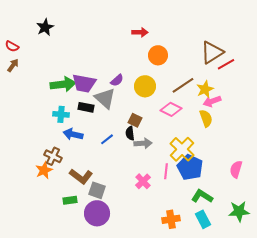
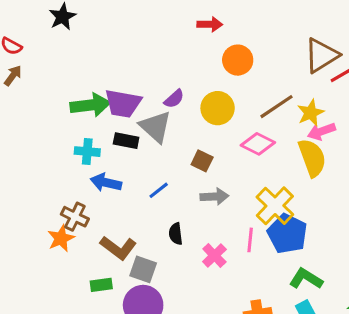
yellow semicircle: (206, 118) -> (312, 158), size x1.4
black semicircle: (130, 133) -> (176, 234), moved

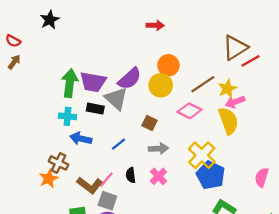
orange circle: (238, 60) -> (168, 65), moved
purple semicircle: (174, 99) -> (130, 79), size x1.6
green arrow: (90, 105) -> (70, 83), turned -76
pink line: (250, 240) -> (106, 180), moved, turned 35
pink cross: (214, 255) -> (158, 176), moved

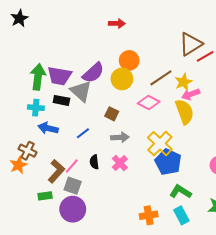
brown L-shape: (90, 185) -> (56, 171), turned -85

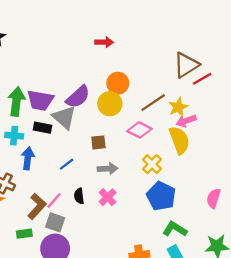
brown square: (112, 114) -> (98, 142), turned -32
blue arrow: (48, 128) -> (28, 158), turned 84
yellow cross: (160, 144) -> (152, 164), moved, size x0.7

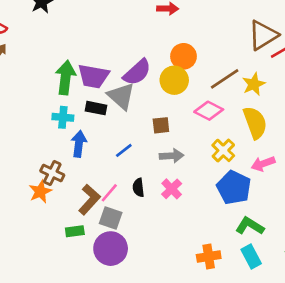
pink arrow: (186, 121) -> (263, 164), moved

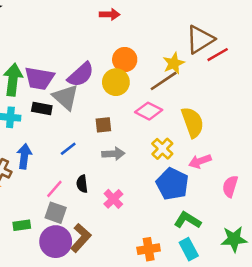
yellow star: (254, 84) -> (174, 63), moved
blue arrow: (79, 144) -> (24, 156), moved
pink cross: (172, 189) -> (113, 199), moved
brown L-shape: (89, 199) -> (81, 238), moved

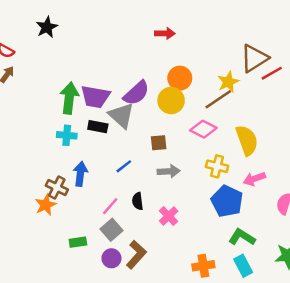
yellow cross: (162, 149) -> (217, 166), turned -30
gray square: (56, 213) -> (111, 230), turned 30
purple circle: (56, 242) -> (111, 258), size x0.6

